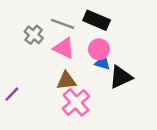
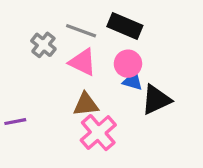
purple line: (12, 94) -> (15, 122), turned 35

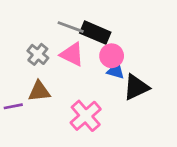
black rectangle: (125, 26) -> (95, 33), moved
gray cross: (43, 45) -> (38, 54), moved
brown triangle: (86, 104) -> (39, 91), moved

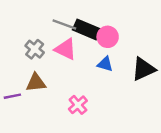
pink circle: (112, 56) -> (108, 37), moved
black triangle: (136, 87) -> (143, 69), moved
pink cross: (86, 116) -> (78, 105), size x0.7

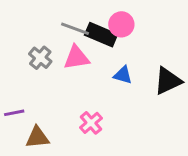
pink circle: (108, 37) -> (121, 24), moved
pink triangle: (66, 49) -> (76, 58), turned -35
brown triangle: (36, 83) -> (37, 137), moved

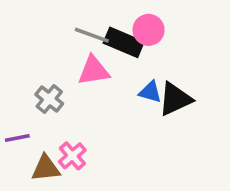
gray cross: (40, 58) -> (49, 99), moved
black triangle: (168, 81) -> (175, 99), moved
pink cross: (91, 123) -> (72, 156), moved

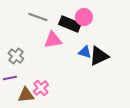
gray line: (92, 35) -> (38, 17), moved
gray cross: (49, 99) -> (16, 56), moved

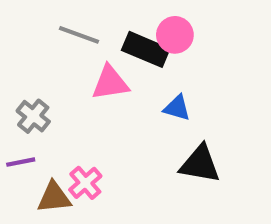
black triangle: (99, 56) -> (200, 164), moved, turned 35

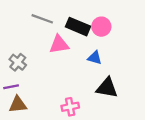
pink circle: (175, 35) -> (101, 27), moved
pink cross: (85, 183) -> (70, 107), moved, turned 30
brown triangle: (54, 197) -> (18, 105), moved

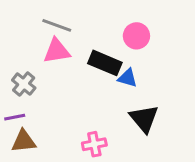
black rectangle: (78, 27) -> (105, 63), moved
pink triangle: (59, 44) -> (57, 51), moved
black triangle: (107, 88) -> (144, 119), turned 40

